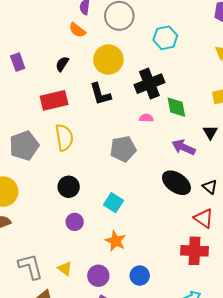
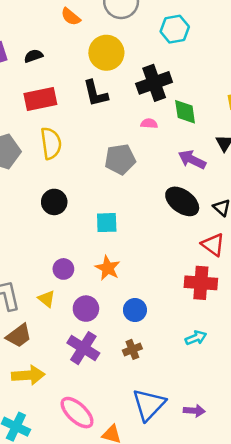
black semicircle: (62, 64) -> (33, 56), moved, turned 35
cyan square: (113, 203) -> (107, 223), turned -36
purple circle: (75, 222) -> (63, 269), moved

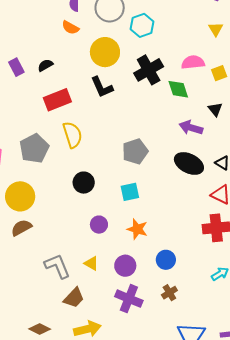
cyan hexagon: (175, 29) -> (142, 25), moved
pink semicircle: (149, 124) -> (193, 62), moved, size x1.6
gray pentagon: (120, 159) -> (135, 151), moved
purple circle: (63, 269) -> (99, 225), moved

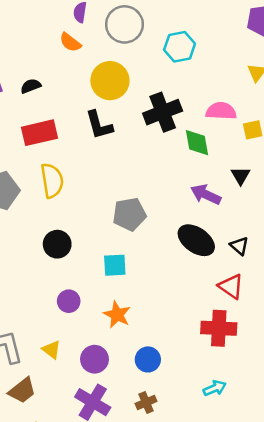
cyan hexagon: (142, 25) -> (180, 47), moved

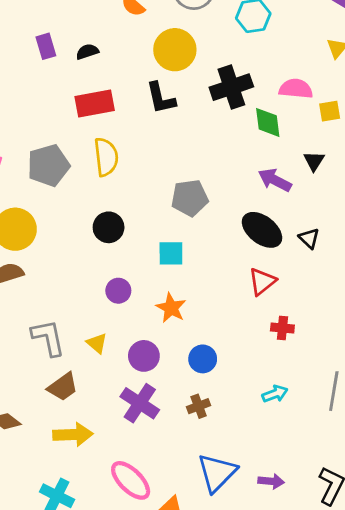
red triangle: (231, 286) -> (262, 282), moved, turned 44
red cross: (219, 328) -> (282, 328), size x0.6

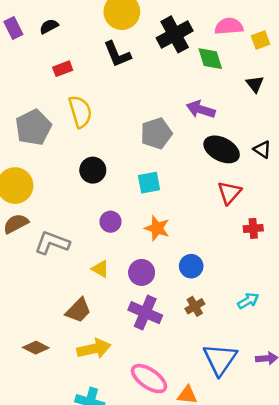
red rectangle: (95, 104) -> (63, 69), size x0.6
purple arrow: (275, 180) -> (201, 109), moved
gray L-shape: (48, 338) -> (52, 243), moved, turned -48
cyan arrow: (275, 394) -> (248, 301), moved

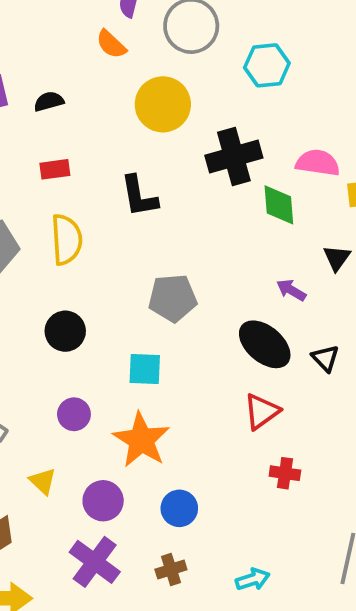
black L-shape: (117, 54) -> (139, 196), moved
purple arrow: (201, 109) -> (291, 290), moved, size x0.7
orange star: (157, 228) -> (141, 440), size x1.4

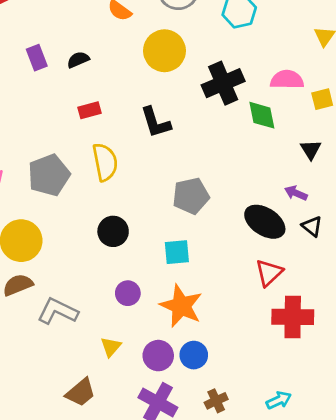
purple arrow: (291, 290) -> (296, 193), moved
red cross: (285, 473) -> (293, 317), size x1.8
yellow triangle: (43, 481) -> (111, 347), turned 35
blue circle: (179, 508) -> (194, 355), moved

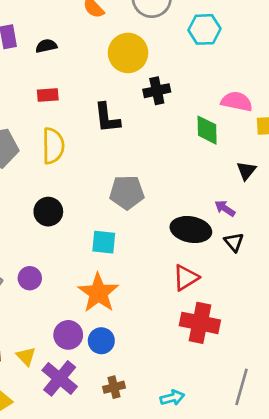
black cross: (223, 83) -> (157, 91), moved, size x0.7
black ellipse: (265, 222) -> (191, 230), turned -33
purple circle: (128, 293) -> (30, 278), moved
yellow triangle: (111, 347) -> (26, 356), moved, turned -35

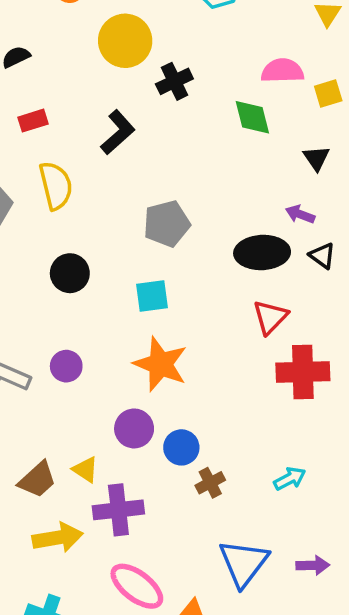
black L-shape: (107, 118) -> (118, 132), turned -112
blue circle: (101, 341) -> (181, 447), moved
purple cross: (60, 378) -> (118, 510), moved, turned -33

